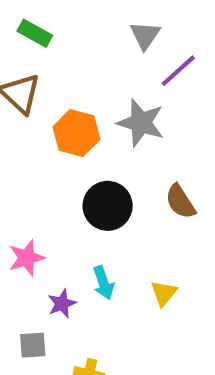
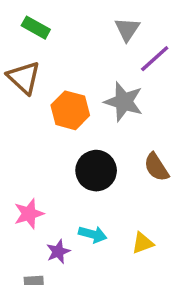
cyan arrow: (103, 283) -> (93, 234), turned -56
yellow triangle: (164, 293) -> (143, 243), turned 30

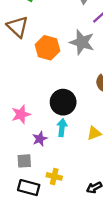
black circle: (96, 171) -> (63, 102), moved
cyan arrow: (93, 234) -> (62, 128), turned -98

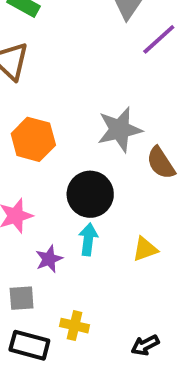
gray star: (82, 42) -> (120, 130), moved, turned -30
orange hexagon: (48, 48) -> (33, 139), moved

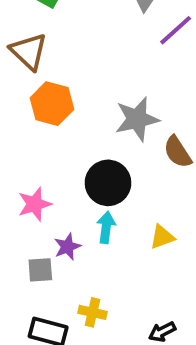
orange hexagon: (33, 139) -> (52, 104), moved
gray square: (22, 298) -> (40, 270), moved

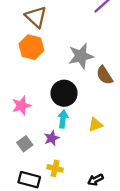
brown triangle: (29, 51) -> (36, 17), moved
purple star: (67, 247) -> (52, 138), moved
gray square: (40, 270) -> (25, 144), turned -32

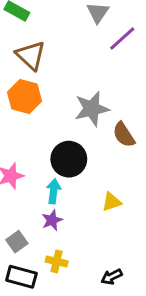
cyan arrow: (63, 119) -> (54, 191), moved
gray square: (25, 144) -> (17, 242), moved

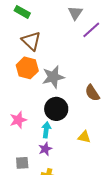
gray star: (92, 109) -> (53, 77), moved
yellow triangle: (112, 202) -> (84, 137), turned 32
gray square: (17, 242) -> (22, 163), turned 32

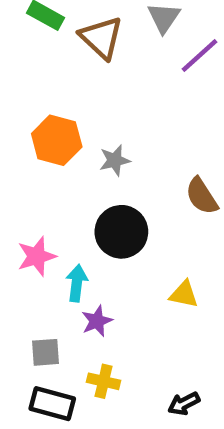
brown triangle: (31, 41) -> (101, 38), moved
gray star: (53, 77) -> (115, 160), size x0.6
cyan arrow: (46, 130) -> (77, 283), moved

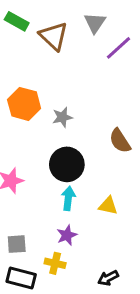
cyan arrow: (77, 283) -> (68, 198), moved
purple star: (97, 321) -> (67, 235), moved

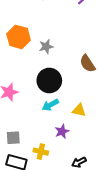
cyan arrow: (68, 198) -> (50, 105), turned -126
purple star: (67, 235) -> (62, 131), moved

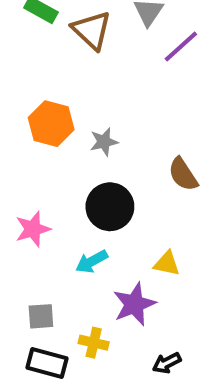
cyan arrow: (50, 105) -> (92, 262), moved
purple star: (62, 131) -> (134, 304), size x1.5

